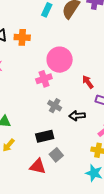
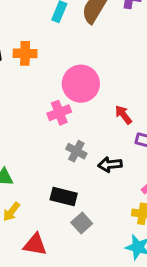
black rectangle: (45, 136) -> (64, 196), turned 30
red triangle: (38, 166) -> (35, 245), moved

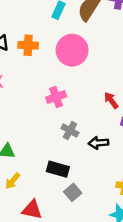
pink circle: (81, 84) -> (72, 50), moved

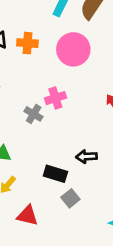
gray cross: (70, 131) -> (34, 114), moved
black arrow: (98, 143) -> (87, 157), moved

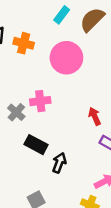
black arrow: (87, 157) -> (59, 163), turned 102
black rectangle: (55, 174) -> (36, 145), moved

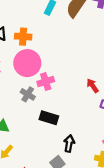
pink circle: (66, 58) -> (27, 63), moved
black arrow: (59, 163) -> (69, 143), moved

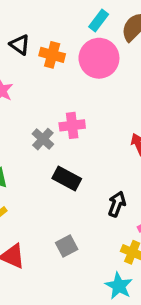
pink circle: (27, 63) -> (99, 58), moved
black arrow: (69, 143) -> (117, 204), moved

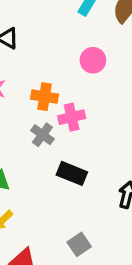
orange cross: (52, 55) -> (45, 97), moved
pink circle: (99, 58) -> (93, 60), moved, size x0.6

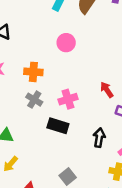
pink cross: (72, 117) -> (68, 99), moved

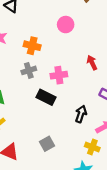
red arrow: (107, 90) -> (92, 63), moved
gray cross: (34, 100) -> (29, 70), turned 32

